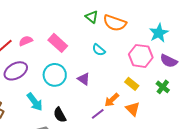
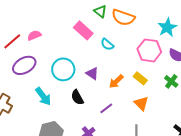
pink rectangle: (58, 43) -> (83, 30), moved
orange arrow: (112, 100) -> (116, 81), moved
black semicircle: (60, 115) -> (77, 97), moved

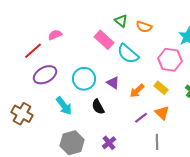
orange semicircle: (123, 17) -> (144, 27), size x0.7
pink semicircle: (34, 35) -> (55, 35), moved
cyan semicircle: (107, 44) -> (128, 54), size x1.6
purple line: (106, 108) -> (141, 118), moved

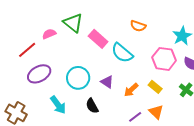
green triangle: (121, 21) -> (73, 23), moved, size x1.5

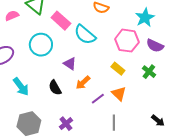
cyan circle: (78, 78) -> (41, 45), moved
orange arrow: (131, 90) -> (83, 83), moved

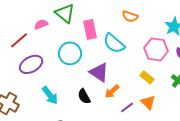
pink rectangle: (61, 21) -> (90, 29), turned 36
purple triangle: (70, 64) -> (99, 72), size x1.5

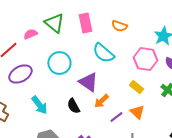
pink rectangle: (90, 29) -> (85, 23), moved

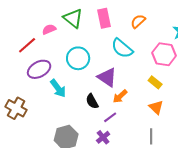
orange semicircle: (119, 26) -> (138, 21), turned 119
cyan arrow: (39, 105) -> (58, 88), moved
purple line: (116, 117) -> (110, 117), moved

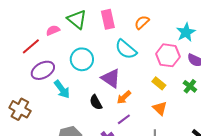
purple line: (110, 117) -> (124, 119), moved

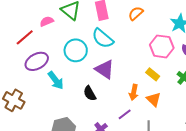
cyan semicircle: (126, 49) -> (103, 38), moved
orange arrow: (124, 97) -> (134, 92), moved, turned -35
purple line: (124, 119) -> (125, 114), moved

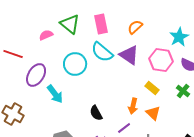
red line: (25, 37) -> (13, 54), moved, turned 60
purple ellipse: (37, 61) -> (36, 75), turned -30
purple triangle: (105, 69) -> (129, 55), moved
black semicircle: (90, 93) -> (96, 113), moved

